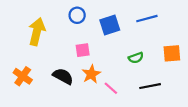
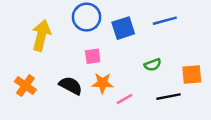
blue circle: (77, 15) -> (87, 17), size x1.5
orange square: (172, 53) -> (192, 75), moved
orange star: (91, 74) -> (102, 83), turned 30
pink line: (111, 88) -> (124, 99), turned -72

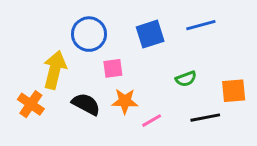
blue circle: (87, 17) -> (89, 34), moved
yellow arrow: (41, 35) -> (55, 70), moved

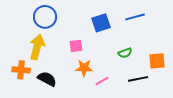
blue circle: (89, 34) -> (45, 17), moved
orange cross: (31, 104) -> (21, 70), turned -30
black semicircle: (86, 104) -> (47, 79), moved

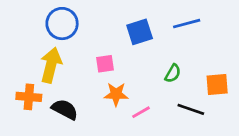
green semicircle: (125, 53) -> (173, 73), turned -40
black line: (138, 79) -> (191, 109), turned 30

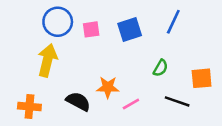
blue line: (187, 24) -> (173, 22), turned -50
pink square: (105, 64) -> (91, 29), moved
orange cross: (29, 97) -> (29, 107), moved
black semicircle: (65, 109) -> (78, 101), moved

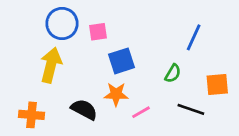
blue line: (173, 22) -> (194, 37), moved
blue square: (130, 29) -> (122, 61), moved

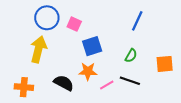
pink square: (98, 32) -> (74, 24), turned 32
blue line: (194, 37) -> (137, 21), moved
black line: (191, 109) -> (130, 81), moved

